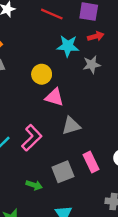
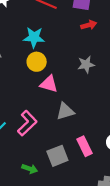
cyan star: (68, 46) -> (34, 37), moved
gray star: (92, 65) -> (86, 64), moved

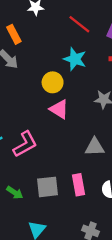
cyan star: (34, 37) -> (75, 59), moved
gray triangle: (65, 111) -> (95, 147), moved

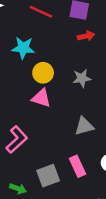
cyan star: (75, 59) -> (23, 48), moved
yellow circle: (53, 82) -> (43, 73), moved

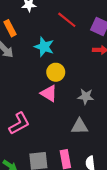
gray star: (82, 78) -> (86, 96), moved

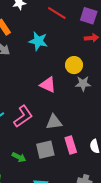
yellow circle: (56, 72) -> (74, 65), moved
gray triangle: (80, 126) -> (54, 122), moved

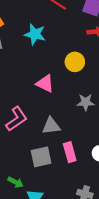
gray star: (83, 84) -> (86, 102), moved
green arrow: (19, 157) -> (15, 182), moved

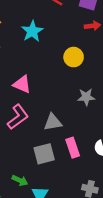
cyan star: (35, 34) -> (32, 31), turned 30
pink triangle: (45, 84) -> (22, 84), moved

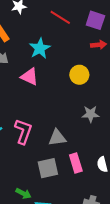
pink triangle: (22, 84) -> (30, 77), moved
pink L-shape: (18, 117) -> (23, 132), turned -35

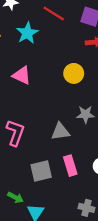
cyan star: (40, 48) -> (27, 33), moved
gray triangle: (57, 138) -> (60, 132), moved

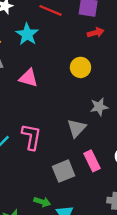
gray triangle: (60, 132) -> (77, 128), turned -30

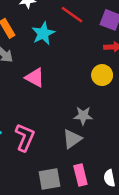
yellow circle: (80, 67) -> (102, 75), moved
gray star: (99, 107) -> (83, 116), moved

